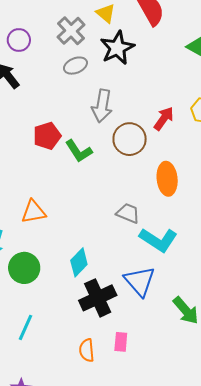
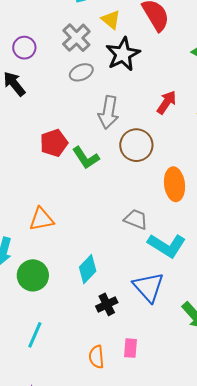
red arrow: (164, 119) -> (167, 102), moved
black cross: (98, 298) -> (107, 304), size x0.6

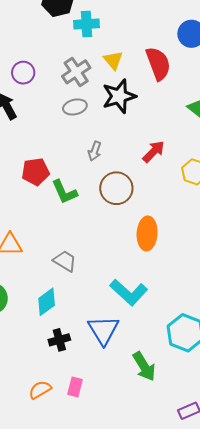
gray arrow: (108, 112) -> (95, 151), size x0.6
gray trapezoid: (136, 219) -> (65, 261), moved
orange semicircle: (96, 357) -> (40, 390), turned 55

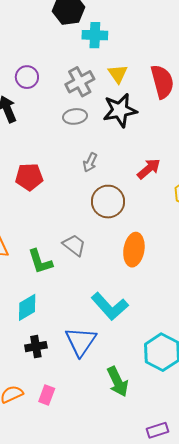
green L-shape: (64, 192) -> (40, 262), moved
gray trapezoid: (65, 261) -> (74, 245), moved

